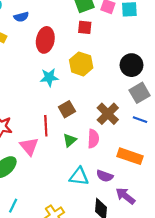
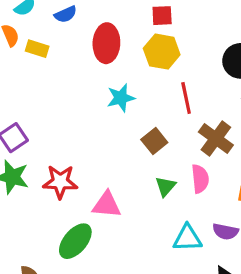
yellow hexagon: (81, 64) -> (162, 52), moved
red line: (46, 126) -> (186, 98), moved
pink triangle: (29, 146) -> (107, 205), turned -36

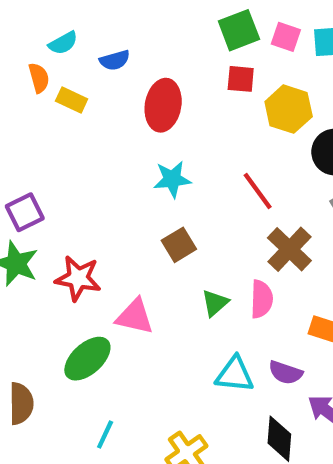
yellow hexagon: (162, 52) -> (289, 109), moved
red line: (186, 98) -> (258, 191), turned -32
brown square: (154, 141) -> (179, 245), moved

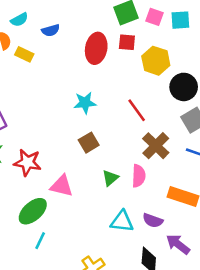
red ellipse: (163, 105) -> (96, 48), moved
cyan line: (105, 434) -> (40, 241), moved

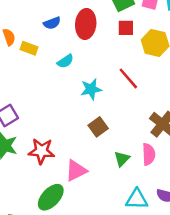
cyan semicircle: (19, 20) -> (65, 61), moved
red ellipse: (96, 48) -> (86, 24), moved
red line: (137, 110) -> (128, 78), moved
pink triangle: (62, 186) -> (76, 171), turned -35

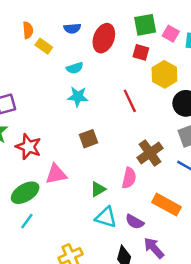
cyan star: (91, 89) -> (78, 97), moved
green triangle: (122, 159) -> (98, 189), moved

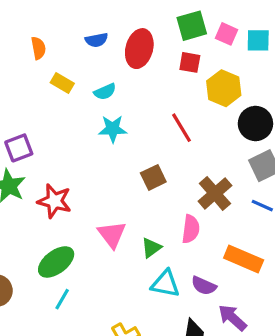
yellow rectangle: (44, 46) -> (62, 83), moved
brown square: (88, 139) -> (153, 177), moved
pink triangle: (56, 174) -> (112, 234), moved, turned -50

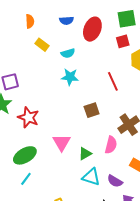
red square: (190, 62) -> (123, 41), turned -32

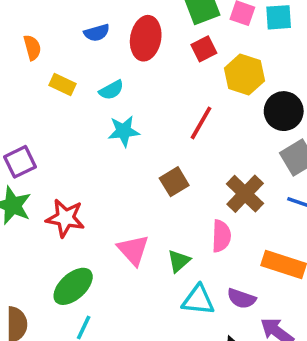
red line: (113, 81) -> (201, 123), turned 66

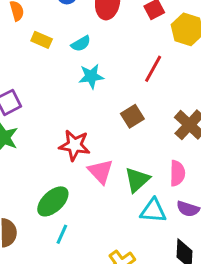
red star: (65, 218) -> (75, 145), moved
pink semicircle: (221, 236) -> (177, 173), moved
green triangle: (179, 261) -> (137, 180), size x1.4

